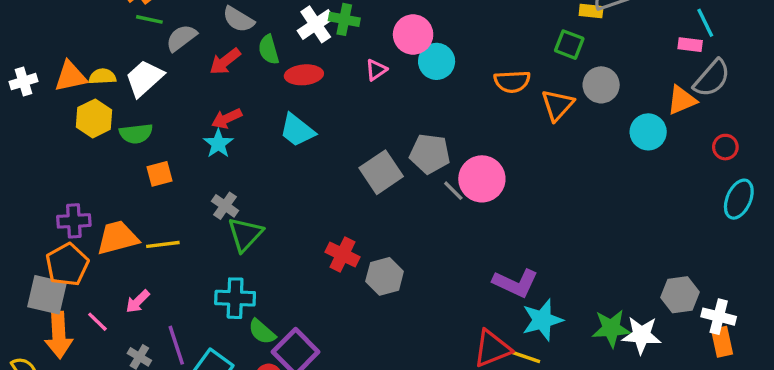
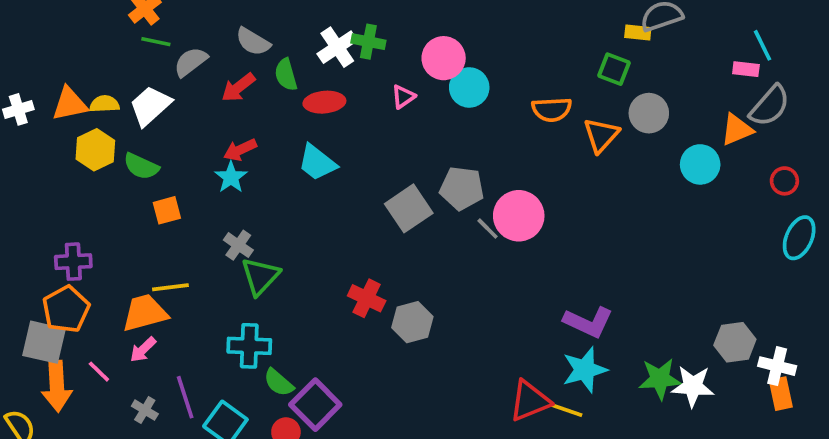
green semicircle: (136, 134) -> (141, 166), turned 32
orange trapezoid: (118, 238) -> (145, 313), moved
purple L-shape: (515, 283) -> (588, 322), moved

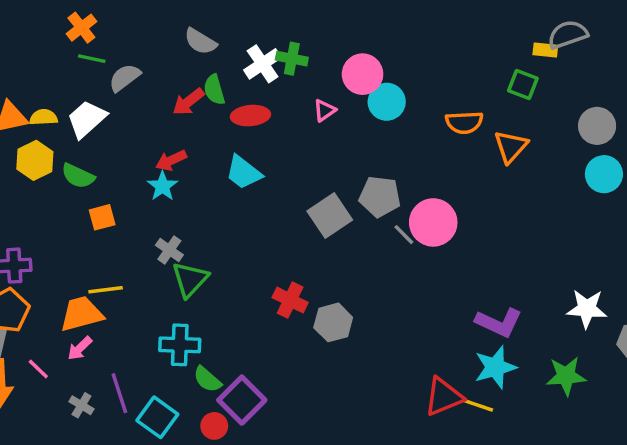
gray semicircle: (253, 42) -> (200, 41), moved
red arrow: (238, 87) -> (188, 102), moved
gray circle: (649, 113) -> (597, 126), moved
white star: (693, 386) -> (587, 309), moved

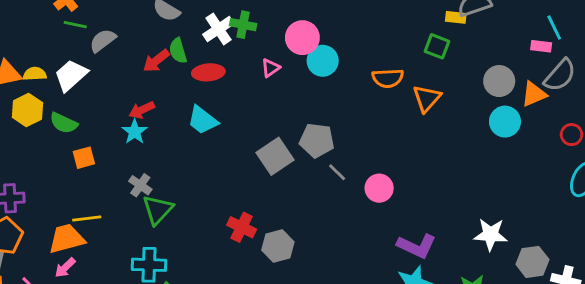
pink circle: (433, 222) -> (379, 188), moved, size x0.7

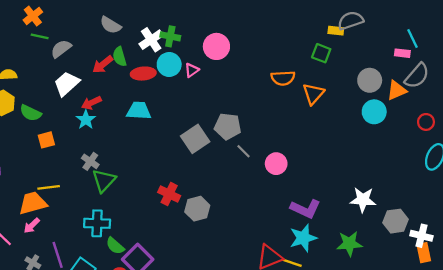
cyan circle: (323, 61) -> (169, 64), moved
white trapezoid: (71, 75) -> (67, 84), moved
cyan trapezoid: (203, 120) -> (139, 111), turned 145

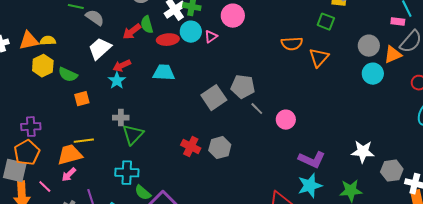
gray semicircle: (61, 49) -> (95, 18), turned 72
gray cross: (90, 161) -> (121, 118), turned -35
gray hexagon: (197, 209) -> (220, 148), moved

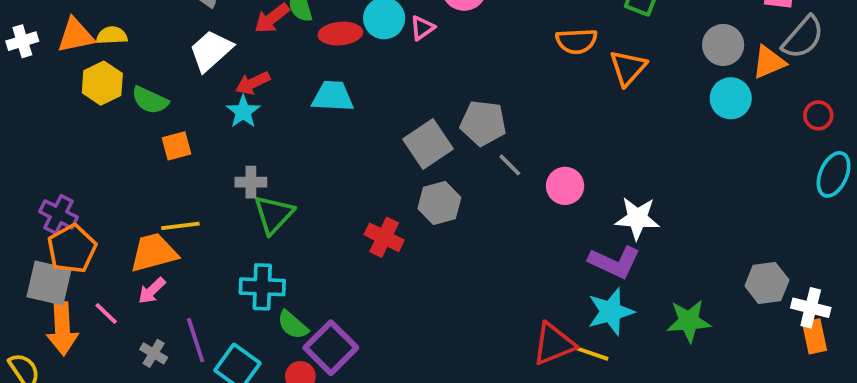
purple cross: (31, 127) -> (58, 214), moved, turned 30
gray hexagon: (220, 148) -> (439, 203), moved
white star: (363, 152) -> (637, 218), moved

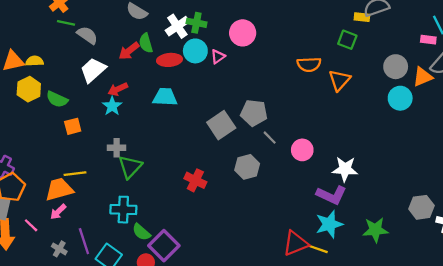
gray hexagon: (439, 203) -> (247, 167), moved

